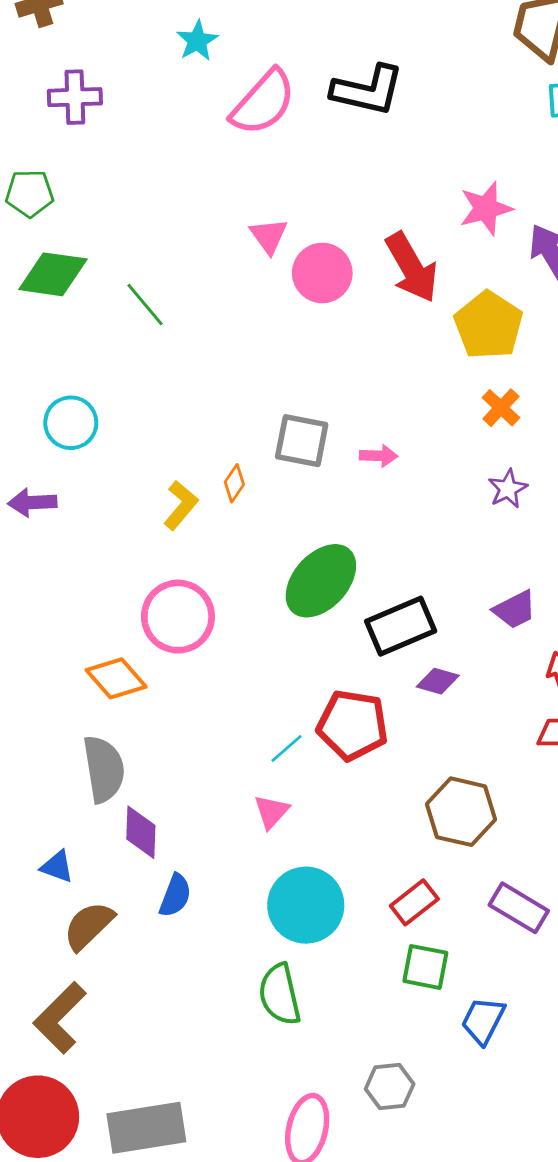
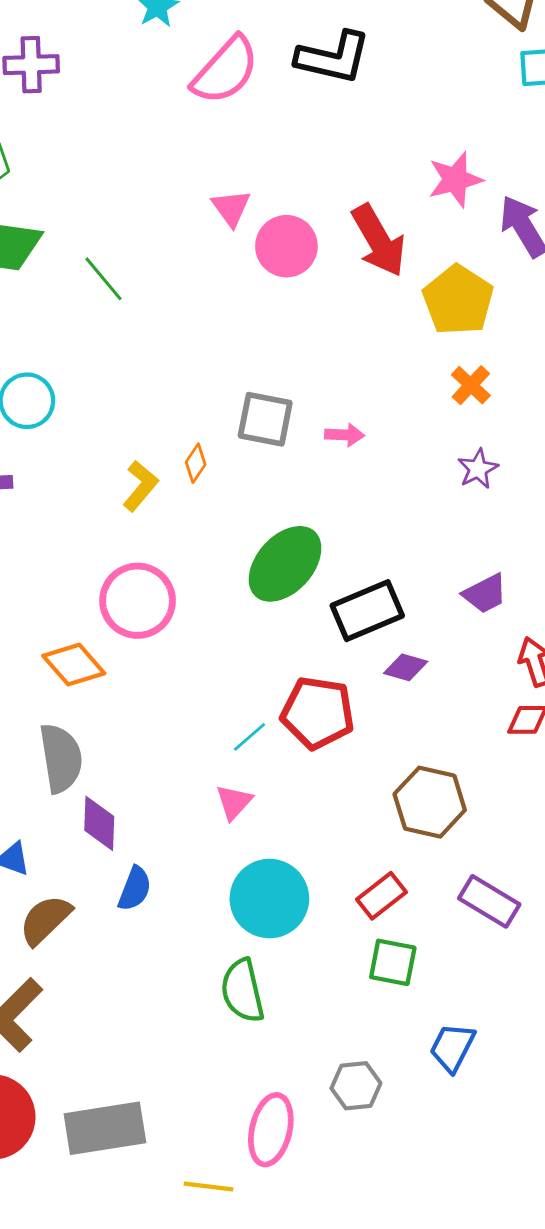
blue trapezoid: (483, 1021) -> (452, 1047), moved

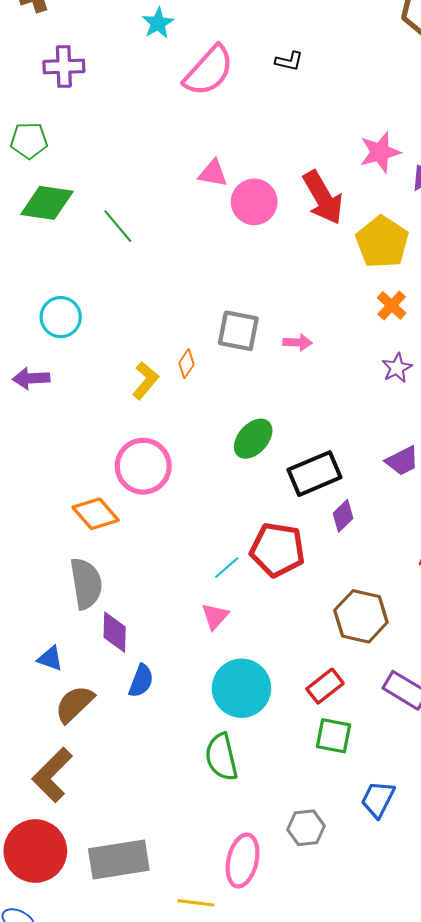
black L-shape: (333, 58) -> (289, 61), size x0.5
pink triangle: (231, 208) -> (213, 173), turned -44
green ellipse: (285, 564) -> (253, 439), size x0.7
purple diamond: (406, 667) -> (343, 516), turned -60

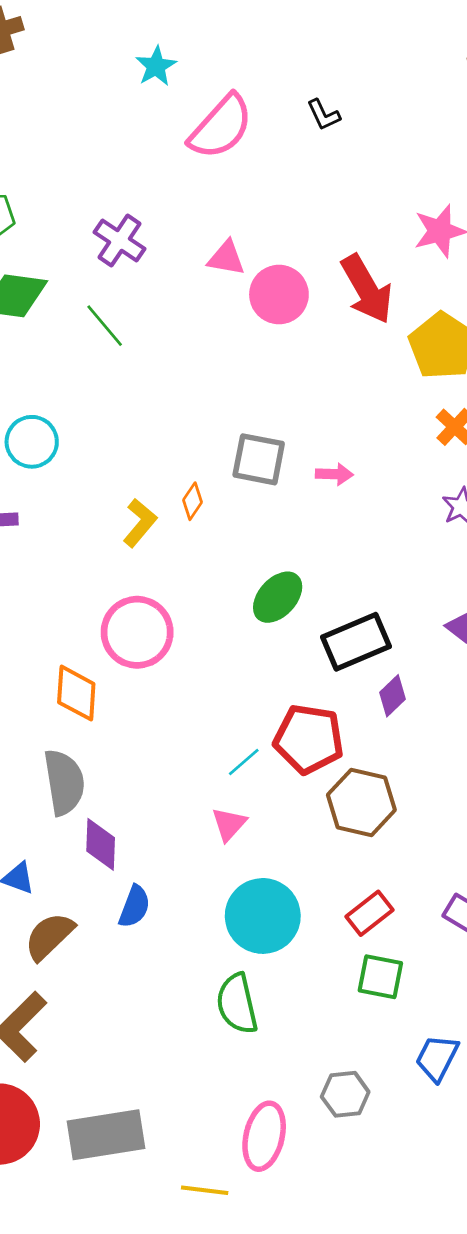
black L-shape: (289, 61) -> (324, 115), turned 52
purple cross: (64, 67) -> (120, 240), moved, turned 36
orange diamond: (96, 514) -> (76, 693), turned 45
brown hexagon: (361, 616) -> (361, 802), moved

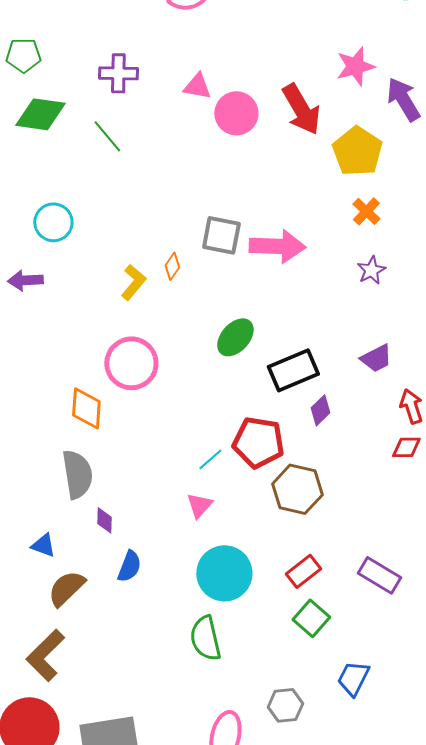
purple cross: (120, 240) -> (118, 73), turned -33
pink arrow: (334, 474) -> (277, 246), size x2.0
purple diamond: (101, 844) -> (104, 520), size x0.7
green square: (380, 977) -> (311, 618), turned 30

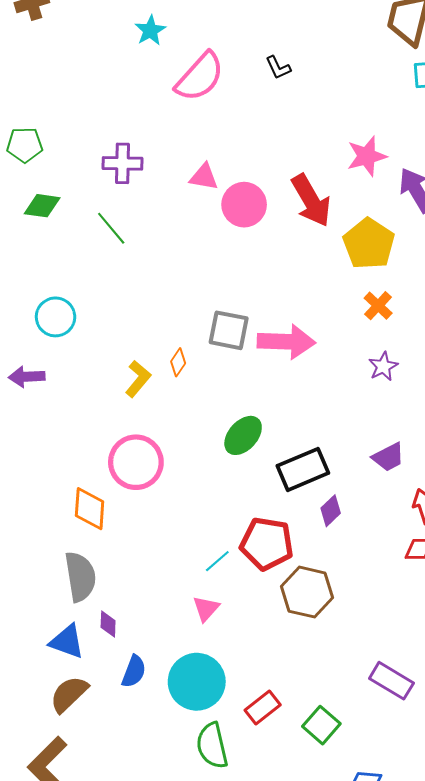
green diamond: (40, 114) -> (42, 206), size x0.7
blue triangle: (43, 545) -> (67, 642), moved, size x1.4
red rectangle: (303, 571) -> (263, 708), moved
cyan circle: (224, 573) -> (197, 682), moved

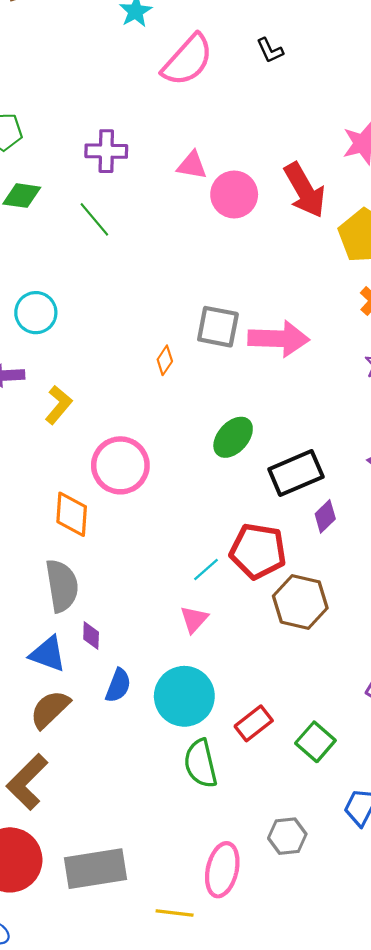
yellow L-shape: (138, 379) -> (59, 405), moved

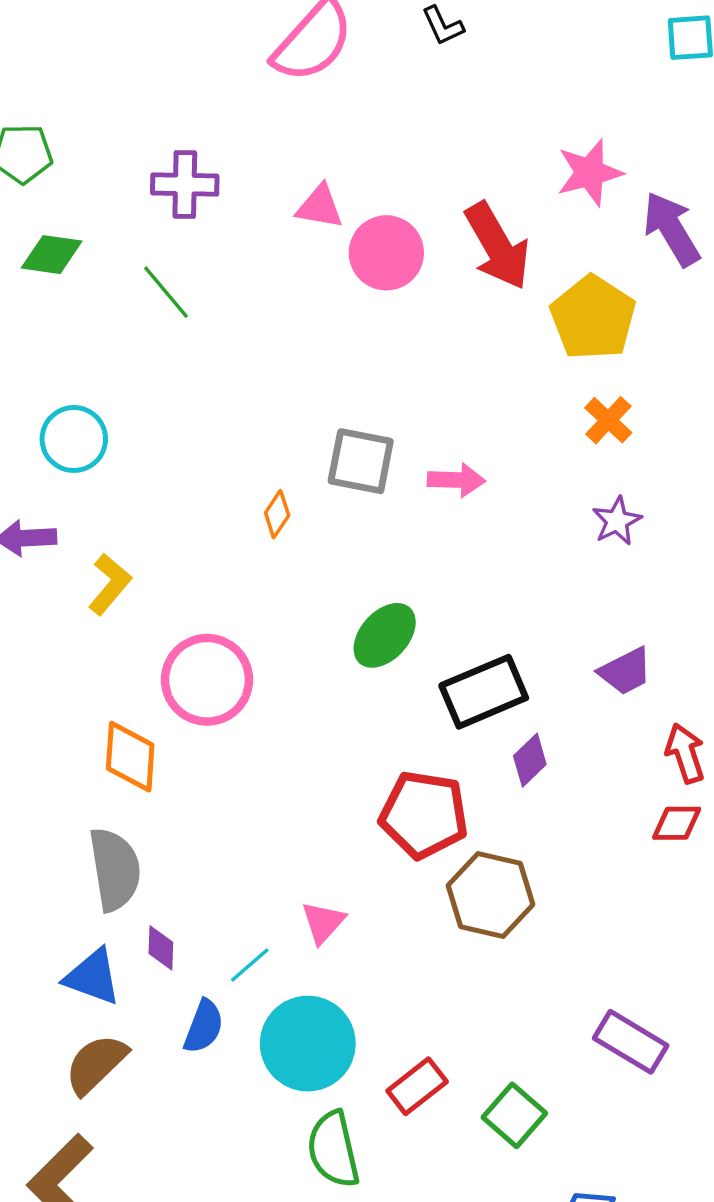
pink arrow: (279, 339) -> (456, 480), size x0.6
cyan line: (206, 569) -> (250, 965), moved

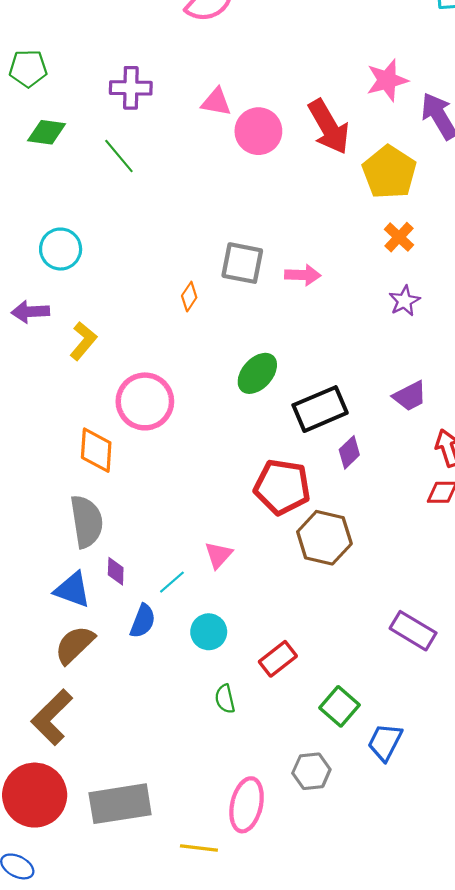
cyan circle: (308, 1044) -> (209, 632), size x0.6
green square: (514, 1115) -> (340, 706), moved
green semicircle: (333, 1149) -> (225, 699), size x0.6

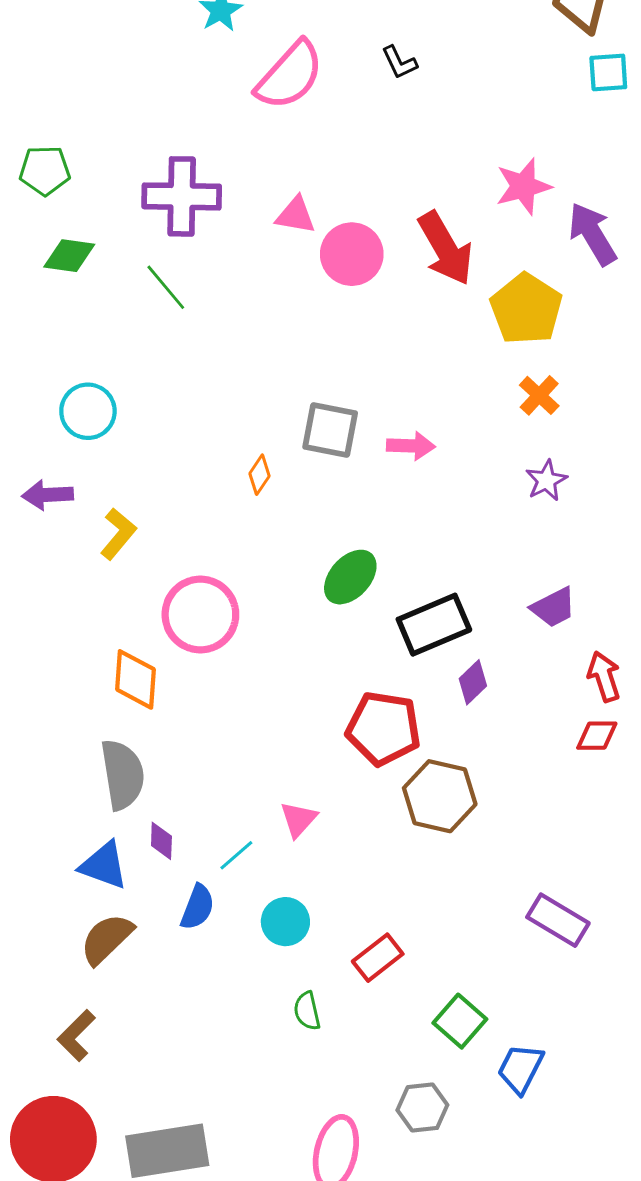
purple cross: (131, 88) -> (182, 196), size x1.4
brown L-shape: (52, 717) -> (76, 1035), size x0.7

